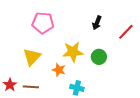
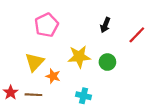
pink pentagon: (43, 23) -> (47, 25), turned -30
orange star: (59, 70) -> (53, 76), moved

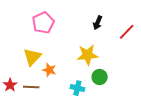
yellow star: (79, 57) -> (87, 55), moved
green circle: (107, 62) -> (100, 77), moved

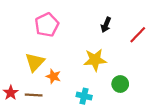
green circle: (100, 77) -> (120, 84), moved

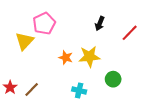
yellow triangle: (35, 62) -> (25, 41), moved
orange star: (53, 76) -> (66, 58), moved
brown line: (34, 95) -> (32, 89), turned -49

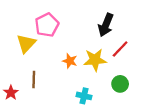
black arrow: (100, 24) -> (106, 25), size x1.5
red line: (130, 33) -> (120, 49), moved
brown line: (32, 89) -> (34, 80), moved, turned -42

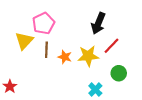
brown line: (34, 80) -> (46, 50), moved
green circle: (120, 84) -> (119, 73), moved
cyan cross: (84, 96) -> (95, 90), moved, turned 32

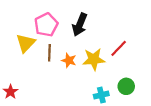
black arrow: (98, 23) -> (80, 25), moved
green circle: (119, 73) -> (126, 86), moved
cyan cross: (95, 90) -> (101, 95), turned 32

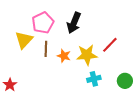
green circle: (126, 86) -> (125, 81), moved
cyan cross: (101, 95) -> (94, 79), moved

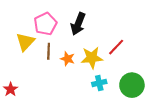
green circle: (125, 81) -> (132, 85), size x1.5

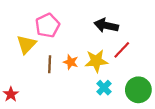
black arrow: (78, 24) -> (106, 25), moved, turned 80
brown line: (49, 51) -> (50, 64), moved
cyan cross: (99, 83) -> (104, 88), turned -32

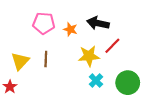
pink pentagon: (47, 25) -> (44, 23), turned 30
yellow triangle: (26, 44) -> (20, 61), moved
orange star: (71, 62) -> (70, 29), moved

